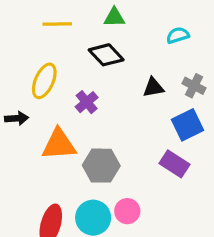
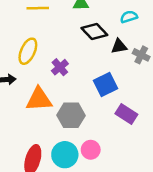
black diamond: (106, 55) -> (94, 32), moved
black triangle: (153, 87) -> (119, 46), moved
blue square: (188, 125) -> (105, 84), moved

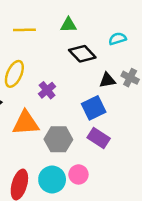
black triangle: (119, 46) -> (107, 80), moved
purple rectangle: (126, 114) -> (99, 138), moved

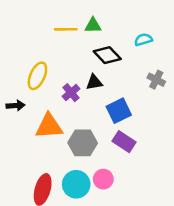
yellow line: (24, 30) -> (66, 29), moved
black triangle: (107, 80) -> (94, 82), moved

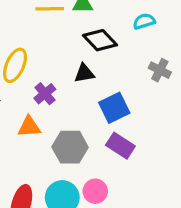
purple cross: (71, 93) -> (45, 94), moved
orange triangle: (49, 126) -> (29, 127), size x0.7

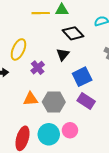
black triangle: (84, 73) -> (63, 55), turned -40
orange triangle: (29, 127) -> (31, 99), moved

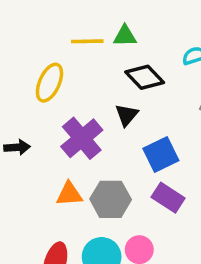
yellow ellipse: (18, 49) -> (49, 83), moved
purple cross: (38, 68) -> (82, 138), size x1.6

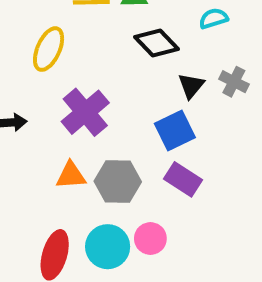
black triangle: (127, 115) -> (191, 86), moved

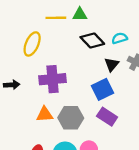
cyan semicircle: (214, 18) -> (120, 38), moved
purple cross: (85, 112) -> (53, 79), turned 35

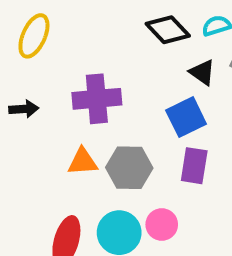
yellow ellipse: (32, 44) -> (34, 36), moved
black triangle: (112, 64) -> (202, 72), turned -35
purple rectangle: (107, 117) -> (194, 166), turned 66

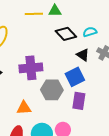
orange triangle: (83, 162) -> (24, 108), moved
gray hexagon: (129, 168) -> (52, 90), moved

